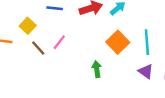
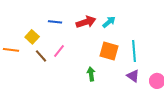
orange square: (118, 42) -> (109, 51), turned -30

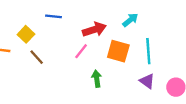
red arrow: (86, 22) -> (94, 30), moved
cyan arrow: (109, 22) -> (130, 20), moved
pink line: (59, 51) -> (81, 51), moved

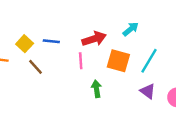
blue line: (54, 16) -> (51, 41), moved
pink line: (81, 51) -> (81, 61), turned -42
cyan line: (148, 51) -> (149, 61), turned 35

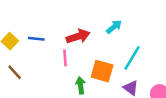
orange square: (118, 61) -> (102, 71), moved
brown line: (36, 67) -> (15, 72), moved

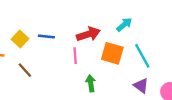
cyan line: (132, 58) -> (142, 56), turned -60
orange square: (102, 71) -> (112, 53), moved

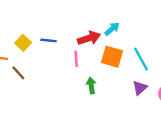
cyan arrow: (124, 25) -> (112, 29), moved
brown line: (25, 70) -> (18, 73), moved
purple triangle: (141, 86) -> (140, 88), turned 42

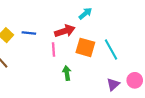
cyan arrow: (112, 29) -> (85, 13), moved
purple triangle: (140, 88) -> (113, 84), moved

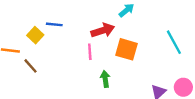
blue line: (29, 33) -> (54, 24), moved
cyan line: (111, 49) -> (174, 42), moved

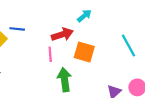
green arrow: (105, 79) -> (64, 80), size x1.5

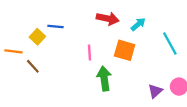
cyan arrow: (84, 16) -> (138, 24), moved
red arrow: (62, 34) -> (108, 19), moved, turned 30

